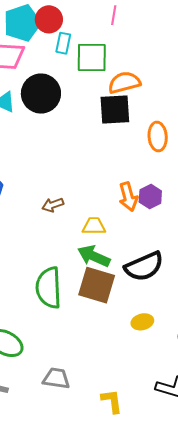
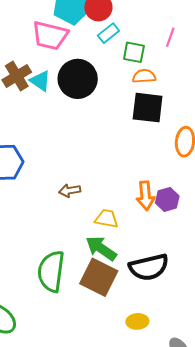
pink line: (114, 15) -> (170, 37), moved
cyan rectangle: (63, 43) -> (108, 33), turned 30
green square: (92, 57) -> (134, 52), size x0.7
orange semicircle: (124, 82) -> (144, 76), moved, size x0.7

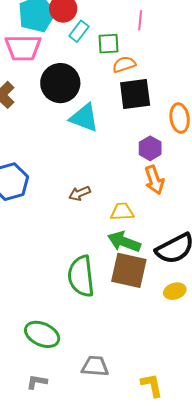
cyan triangle: (40, 81) -> (84, 118), moved, size x1.4
purple hexagon: (167, 199) -> (150, 148), moved
yellow ellipse: (137, 321) -> (175, 291), moved

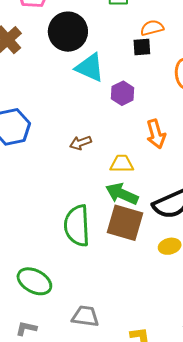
orange semicircle: (124, 64) -> (152, 28), moved
black square: (135, 94) -> (142, 47), size x0.6
purple hexagon: (150, 148) -> (123, 93), moved

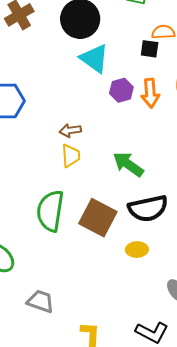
orange arrow: (156, 134) -> (150, 93), moved
yellow trapezoid: (122, 164) -> (71, 156), moved, turned 75
green arrow: (122, 194) -> (128, 164), moved

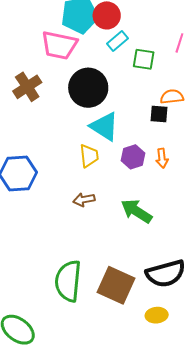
orange arrow: (150, 93) -> (162, 158), size x0.7
yellow trapezoid: (71, 156) -> (89, 156), moved
green arrow: (128, 164) -> (136, 211), moved

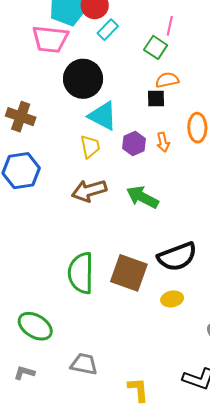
green square: (144, 59) -> (156, 47), moved, turned 30
brown cross: (27, 87) -> (21, 117), moved, turned -32
brown arrow: (84, 200) -> (89, 191), size x1.6

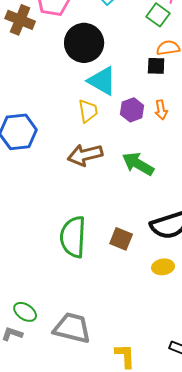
brown cross: (21, 117) -> (20, 20), moved
brown square: (129, 273) -> (121, 239), size x0.6
green ellipse: (35, 326) -> (25, 312), moved, size x0.7
gray trapezoid: (84, 364) -> (72, 328), size x1.4

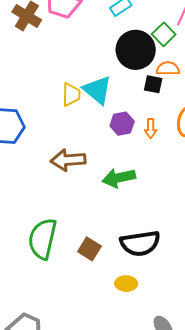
black circle: (84, 43) -> (136, 50), moved
yellow trapezoid: (88, 111) -> (71, 95), moved
green arrow: (138, 164) -> (119, 178), turned -52

